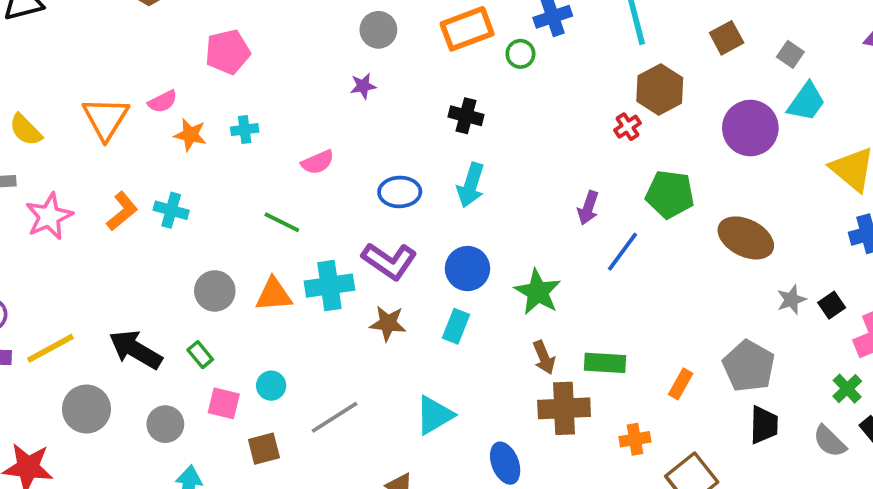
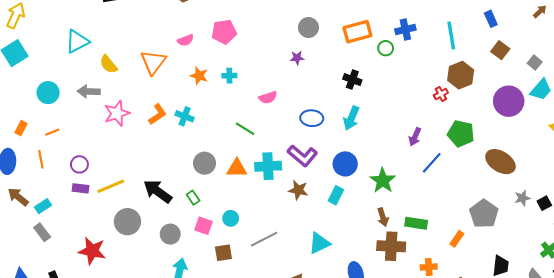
brown square: (727, 38) -> (500, 50), turned -30
pink semicircle: (163, 102) -> (186, 40), moved
gray pentagon: (749, 366) -> (484, 214), moved

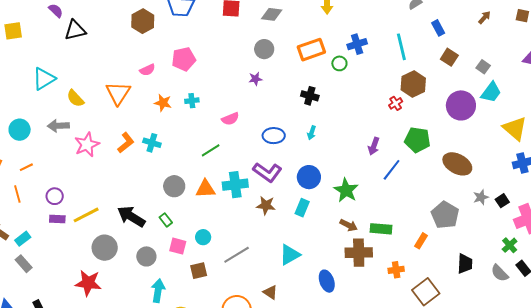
cyan arrow: (351, 118) -> (312, 133), size x0.6
green line: (245, 129) -> (211, 150), turned -60
brown arrow: (383, 217) -> (349, 225), turned -42
red star: (92, 251) -> (88, 283), moved

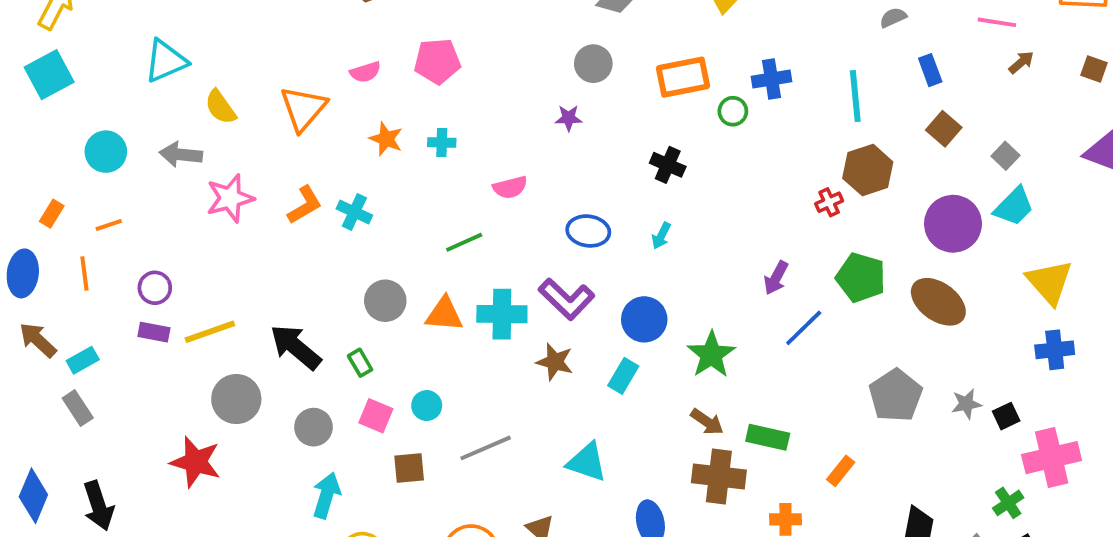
brown ellipse: (457, 164) -> (938, 302), moved
gray pentagon: (445, 215) -> (896, 395), moved
cyan triangle: (290, 255) -> (587, 462), turned 40

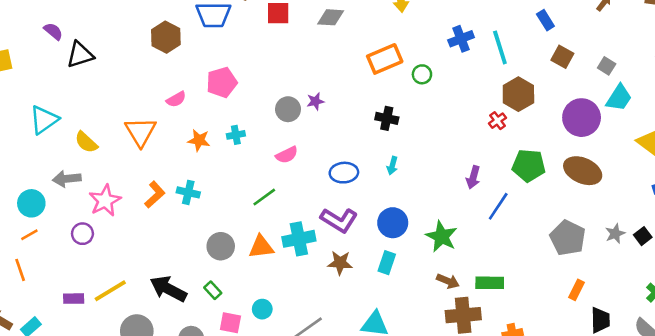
gray circle: (593, 64) -> (288, 109), moved
blue cross: (772, 79) -> (461, 39), moved
cyan circle: (106, 152) -> (31, 203), moved
purple circle: (155, 288) -> (82, 234), moved
orange rectangle: (841, 471) -> (576, 290), moved

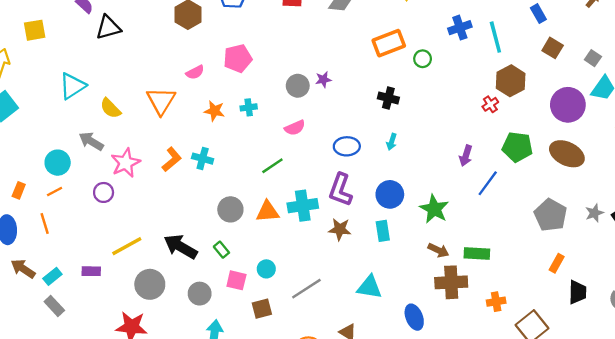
gray arrow: (67, 179) -> (91, 141), turned 35
purple L-shape: (339, 220) -> (340, 190), turned 76
cyan rectangle: (387, 263) -> (383, 231), turned -30
purple rectangle: (74, 299) -> (91, 271), moved

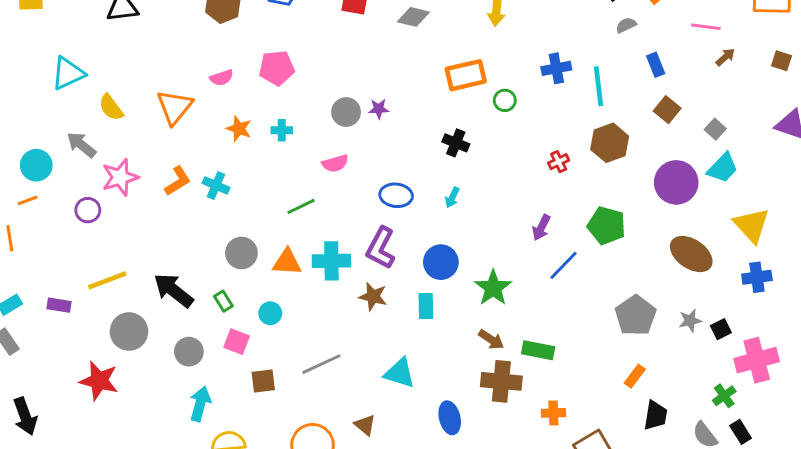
red cross: (490, 104) -> (559, 162), moved
brown ellipse: (567, 154) -> (691, 254), moved
cyan circle: (266, 269) -> (270, 313), moved

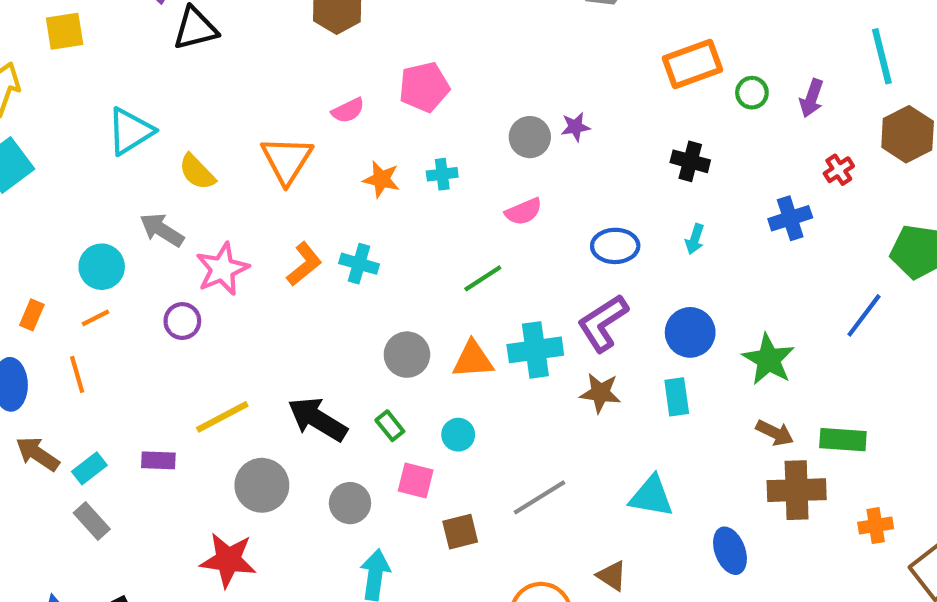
blue cross: (556, 68) -> (790, 218), moved
purple arrow: (541, 228) -> (812, 98), moved
purple L-shape: (381, 248) -> (603, 323), turned 36

